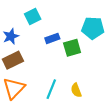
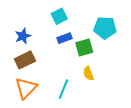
cyan square: (33, 17) -> (59, 16), moved
yellow semicircle: (76, 90) -> (88, 73), moved

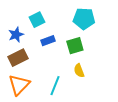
cyan square: (59, 16) -> (37, 20), moved
cyan pentagon: (105, 28) -> (84, 19), moved
blue rectangle: (64, 38) -> (48, 41), moved

